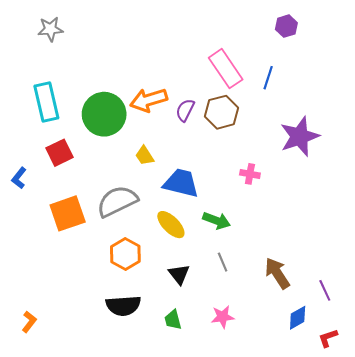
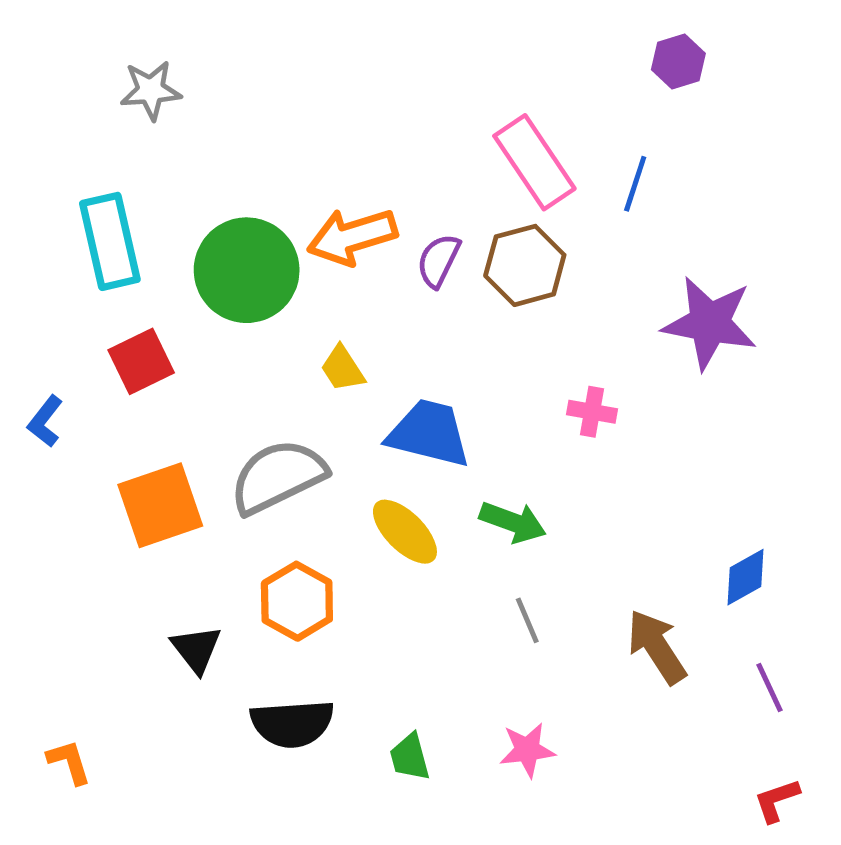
gray star: (50, 29) -> (151, 90), moved
purple star: (300, 136) -> (710, 323), turned 30
black triangle: (179, 274) -> (196, 649), moved
blue diamond: (298, 318) -> (745, 577), moved
orange L-shape: (29, 322) -> (69, 762), turned -55

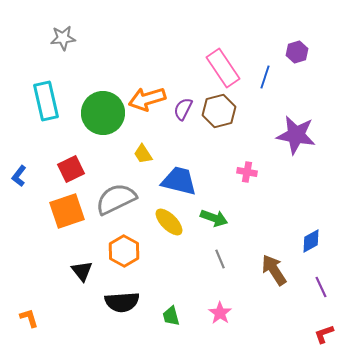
purple hexagon: (678, 62) -> (297, 52), moved
red square: (141, 361) -> (71, 169), moved
pink star: (527, 750) -> (220, 313), turned -30

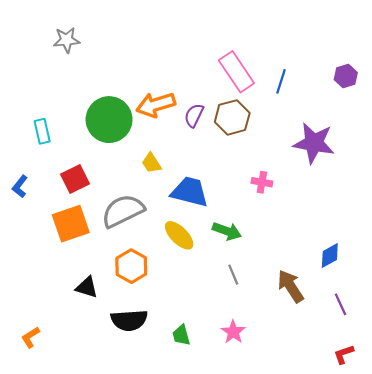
purple hexagon: (297, 52) -> (346, 76), moved
cyan rectangle: (46, 101) -> (42, 131), moved, size x0.6
black triangle: (82, 271) -> (87, 287), turned -35
orange L-shape: (29, 318) -> (30, 337), turned -105

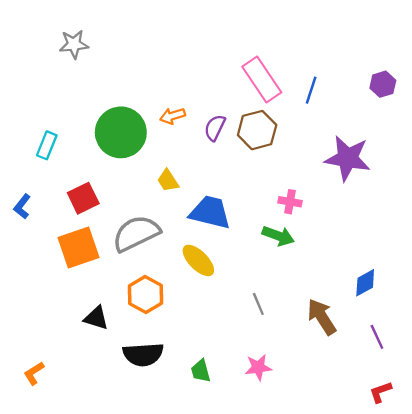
orange arrow: (156, 105) -> (173, 116), size x0.6
cyan rectangle: (42, 131) -> (47, 145), turned 35
green arrow: (227, 231) -> (278, 236), moved
pink star: (233, 332) -> (258, 367), turned 30

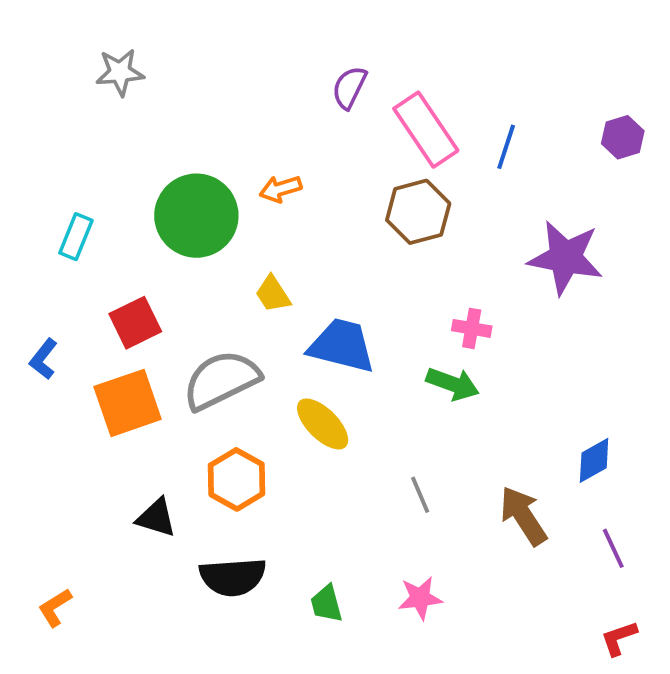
purple semicircle: (215, 128) -> (349, 88), moved
blue L-shape: (22, 206) -> (43, 359), moved

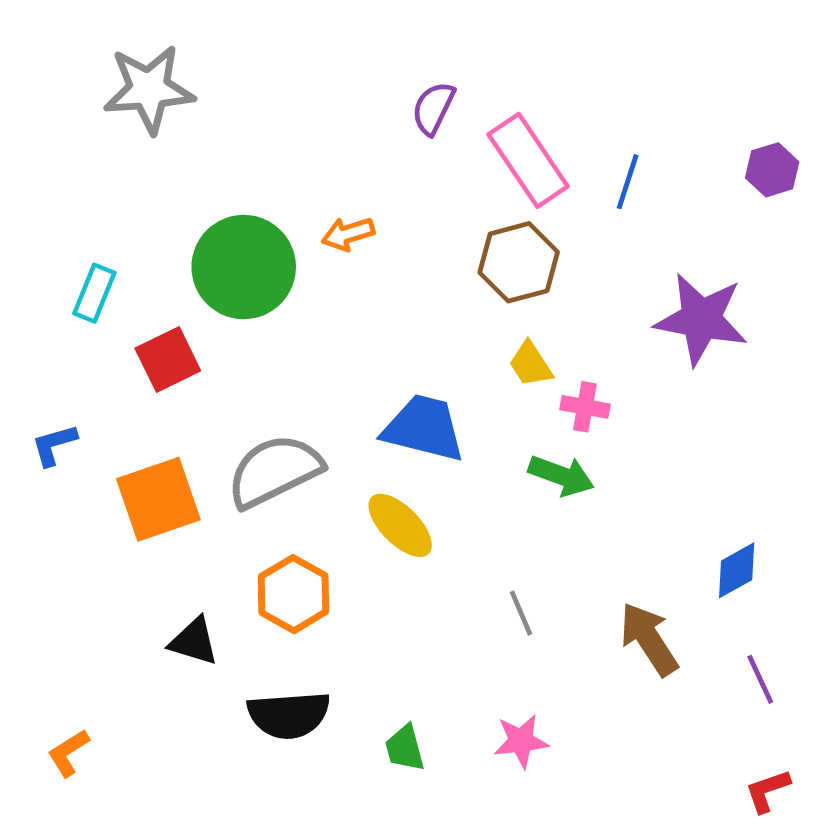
gray star: (120, 72) -> (149, 89), size x1.5
yellow trapezoid: (273, 294) -> (530, 364), moved
red square: (135, 323) -> (168, 359), moved
blue L-shape: (43, 359) -> (54, 445), turned 36

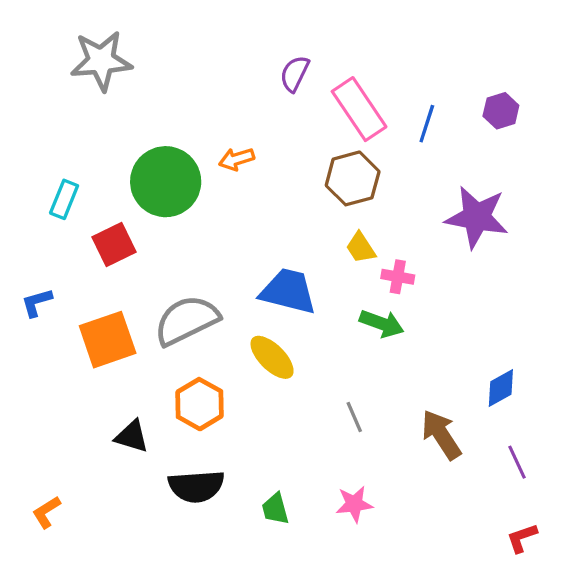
purple hexagon: (772, 170) -> (501, 111), moved

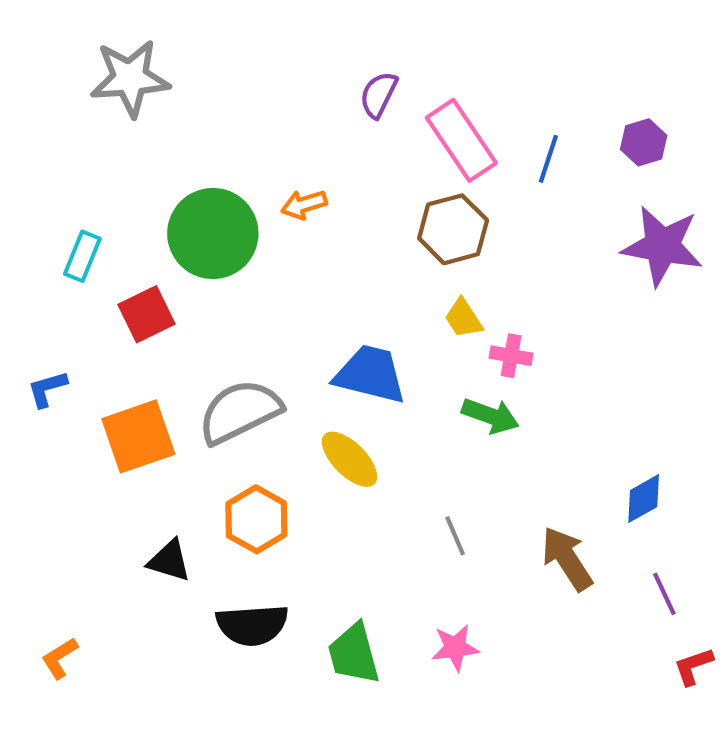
purple star: (477, 217) -> (662, 246), moved
green trapezoid: (275, 509) -> (354, 654), size x1.5
red L-shape: (522, 538) -> (693, 666), moved

